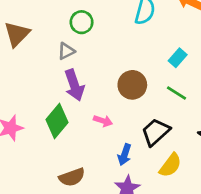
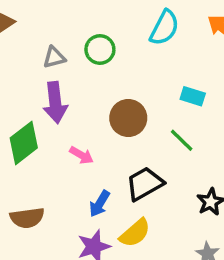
green circle: (82, 22) -> (100, 50), moved
cyan rectangle: (178, 58) -> (193, 96), turned 54
yellow semicircle: (170, 165) -> (135, 233), moved

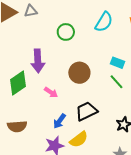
gray triangle: (54, 57) -> (31, 11), moved
green line: (182, 140) -> (116, 82), moved

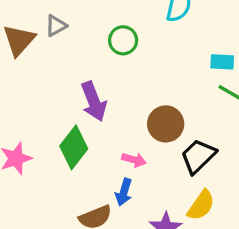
brown circle: (79, 73) -> (166, 124), moved
pink arrow: (51, 92) -> (134, 160), moved
blue arrow: (59, 121) -> (124, 192), moved

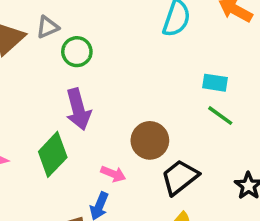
green circle: (123, 40) -> (77, 52), moved

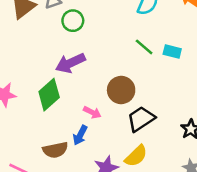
purple arrow: (78, 109) -> (70, 63), turned 76
green line: (220, 116) -> (144, 47), moved

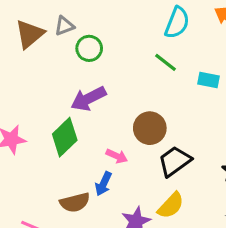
green line: (144, 47) -> (166, 62), moved

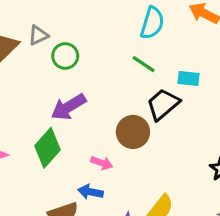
black trapezoid: (175, 161) -> (163, 104), moved
blue arrow: (103, 184) -> (90, 192), turned 80

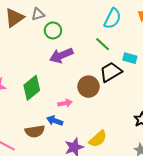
purple arrow: (68, 107) -> (61, 55), moved
pink arrow: (102, 163) -> (65, 103), turned -40

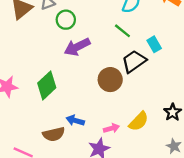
cyan rectangle: (130, 58) -> (154, 44), turned 48
pink arrow: (65, 103) -> (111, 128), moved
yellow semicircle: (98, 139) -> (139, 121), moved

